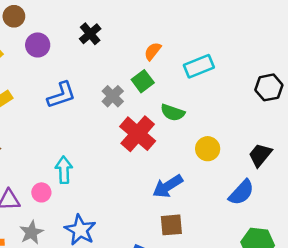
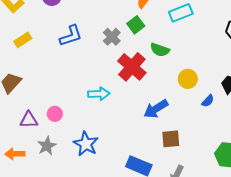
cyan arrow: (64, 170) -> (99, 94), moved, turned 90
blue semicircle: (241, 192) -> (208, 101), moved, size x0.6
brown square: (171, 225) -> (171, 139), moved

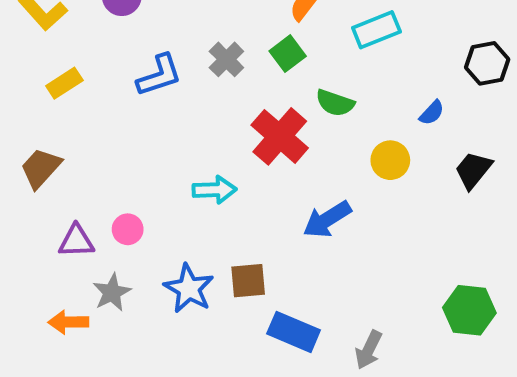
gray cross: (112, 37) -> (226, 59), moved
blue semicircle: (208, 101) -> (432, 113), moved
brown square: (171, 139) -> (248, 281), moved
orange arrow: (15, 154) -> (68, 322), moved

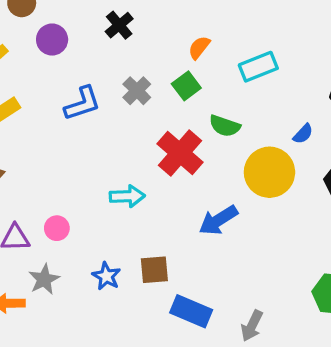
yellow circle: (390, 160) -> (269, 172), size x1.6
blue star: (189, 289) -> (106, 276), size x0.7

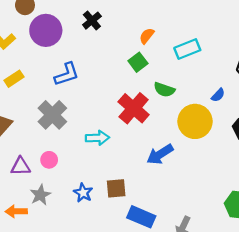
purple circle: (52, 40) -> (46, 30), size x1.5
gray cross: (137, 91) -> (52, 115), moved, size x1.5

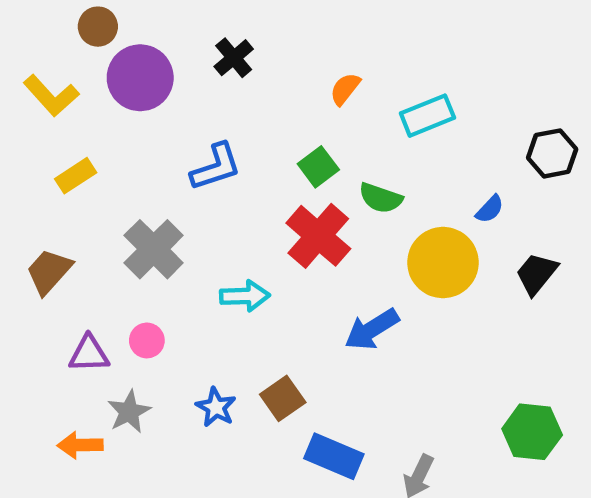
green square: (138, 62) -> (318, 167), moved
blue L-shape: (67, 74) -> (216, 167), moved
brown square: (116, 188) -> (283, 398), turned -30

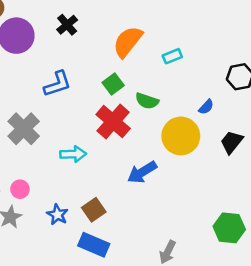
orange semicircle: (345, 89) -> (128, 42), size x1.8
cyan rectangle: (427, 116) -> (172, 56), size x0.7
pink circle: (147, 340) -> (20, 189), moved
blue rectangle: (334, 456) -> (94, 245), moved

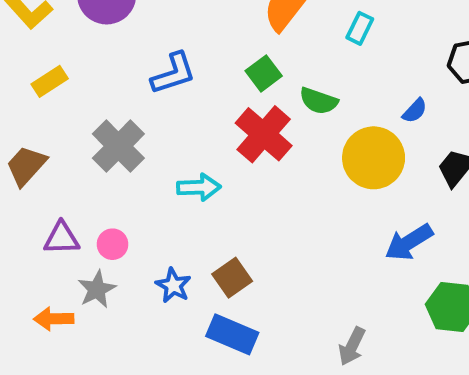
cyan rectangle: (172, 56) -> (360, 28), turned -42
blue arrow: (142, 172) -> (409, 242), moved

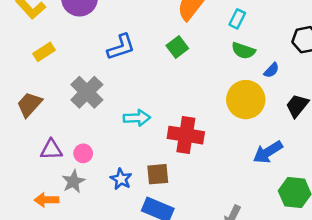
green semicircle: (319, 101) -> (243, 51), moved
red cross: (264, 134) -> (186, 135), moved, turned -32
brown square: (232, 278) -> (158, 174), turned 30

